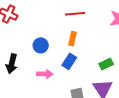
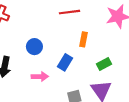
orange rectangle: (73, 39) -> (83, 39), moved

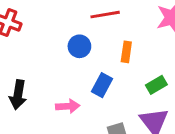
blue circle: (34, 47) -> (79, 46), moved

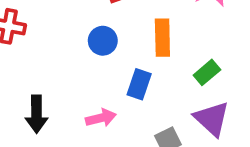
orange rectangle: (126, 52) -> (162, 38), size x1.4

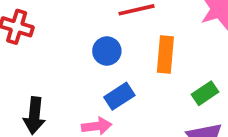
blue rectangle: (139, 84) -> (119, 96), moved, turned 32

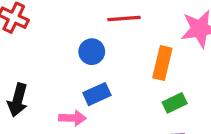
orange rectangle: (165, 54) -> (162, 63), moved

